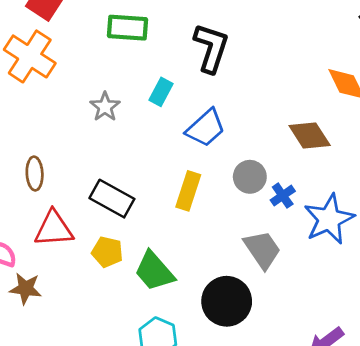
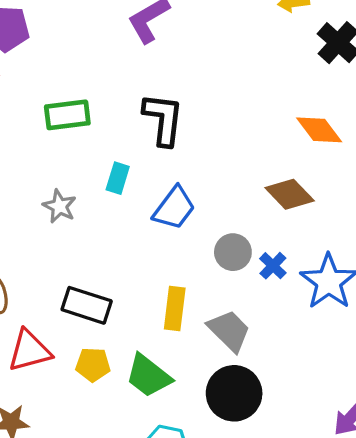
yellow rectangle: (188, 191) -> (175, 309), moved
gray trapezoid: (262, 249) -> (229, 331), moved

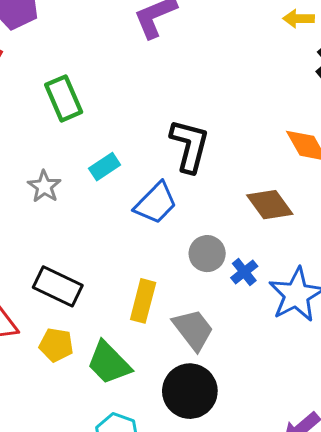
green rectangle: (67, 115) -> (64, 98), turned 66
black L-shape: (163, 119) -> (190, 146), moved
cyan rectangle: (118, 178) -> (105, 167), turned 32

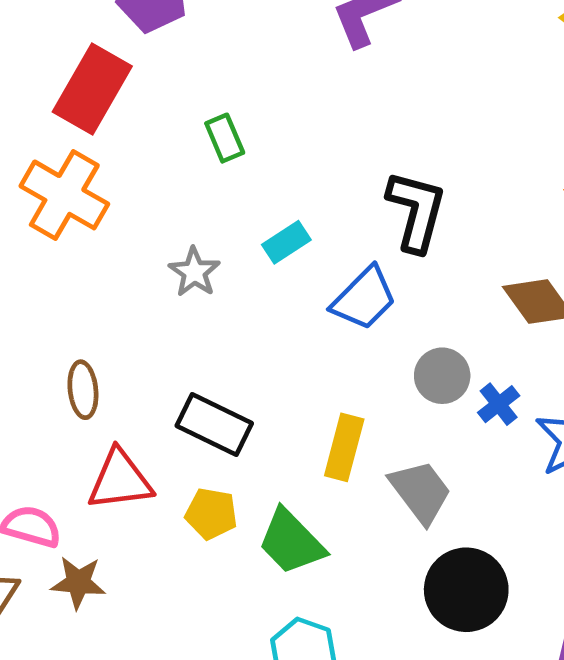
green rectangle: (64, 98) -> (225, 138), size x0.7
black circle: (190, 391) -> (466, 590), moved

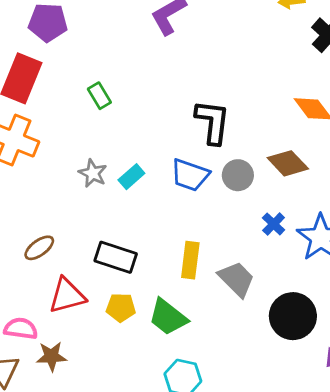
cyan rectangle: (286, 242) -> (131, 177), moved
blue trapezoid: (364, 298) -> (190, 175), turned 72
gray circle: (442, 376) -> (238, 175), moved
brown ellipse: (83, 390) -> (39, 248), turned 68
black circle: (466, 590) -> (293, 316), moved

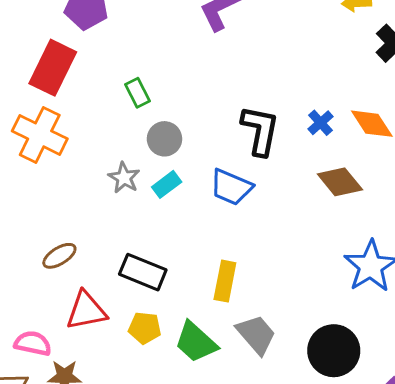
gray circle: (238, 175) -> (164, 139), moved
blue cross: (274, 224) -> (320, 123), moved
gray trapezoid: (236, 279) -> (256, 334), moved

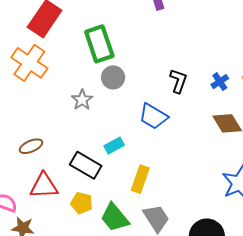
green rectangle: (137, 93) -> (99, 44), size x1.8
black L-shape: (260, 130) -> (178, 81), size x0.7
cyan rectangle: (167, 184) -> (114, 146), moved

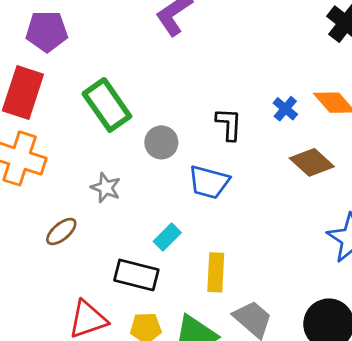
gray circle: (113, 77) -> (161, 142), moved
brown ellipse: (31, 146) -> (61, 232), moved

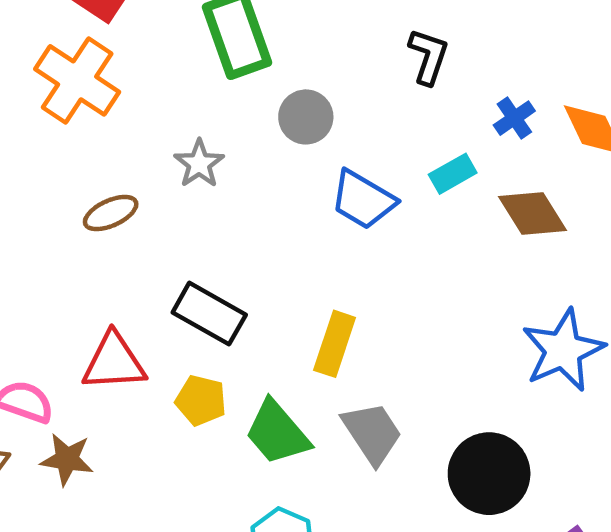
black L-shape: (229, 124) -> (428, 56), moved
cyan rectangle: (167, 237) -> (453, 174), moved

